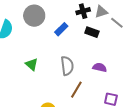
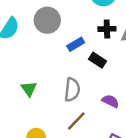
black rectangle: (92, 32) -> (97, 60), moved
green triangle: (32, 64) -> (29, 89), moved

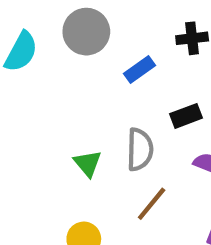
black rectangle: (97, 60) -> (186, 116), moved, turned -49
green triangle: (29, 89) -> (88, 163), moved

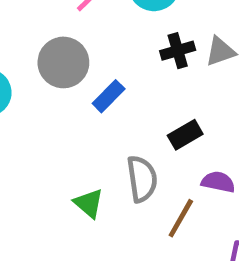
blue rectangle: (139, 70) -> (109, 96), moved
brown line: (152, 204) -> (181, 218), moved

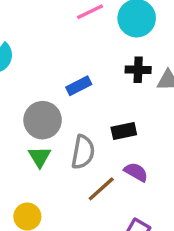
gray circle: (63, 62) -> (43, 120), moved

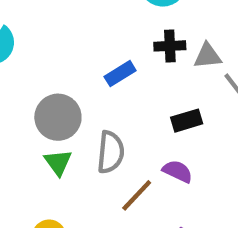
blue rectangle: (79, 86) -> (120, 74), moved
black rectangle: (124, 131) -> (187, 121), moved

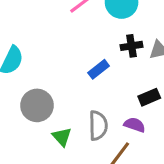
gray circle: (58, 117) -> (37, 105), moved
purple semicircle: (178, 171) -> (135, 125), moved

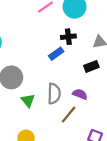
black cross: (132, 46) -> (68, 37), moved
black rectangle: (149, 97) -> (91, 66), moved

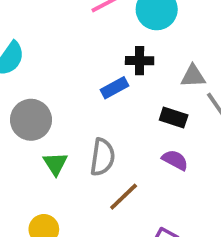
black rectangle: (91, 66) -> (174, 117), turned 32
purple semicircle: (80, 94) -> (175, 160), moved

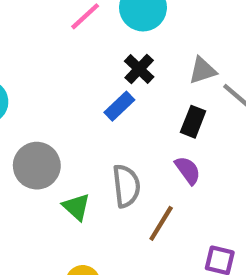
black cross: (140, 61) -> (139, 69), turned -32
black rectangle: (174, 117) -> (193, 122), turned -72
purple semicircle: (175, 160) -> (188, 170), moved, turned 40

